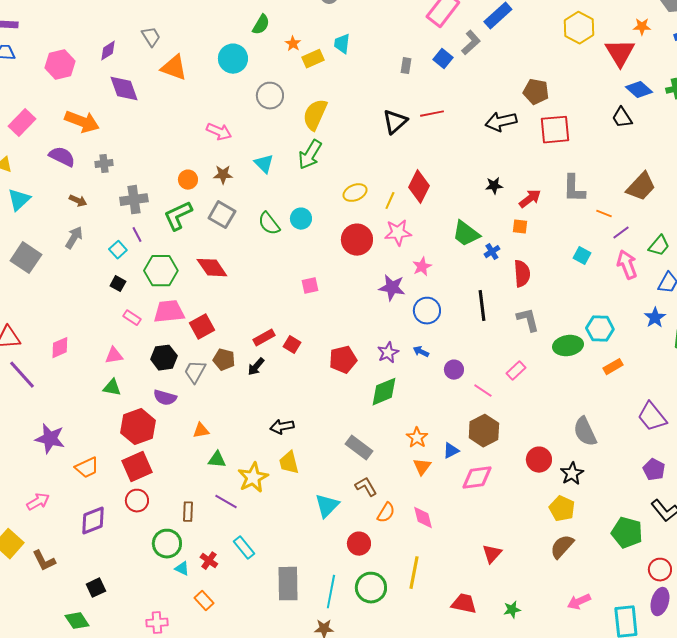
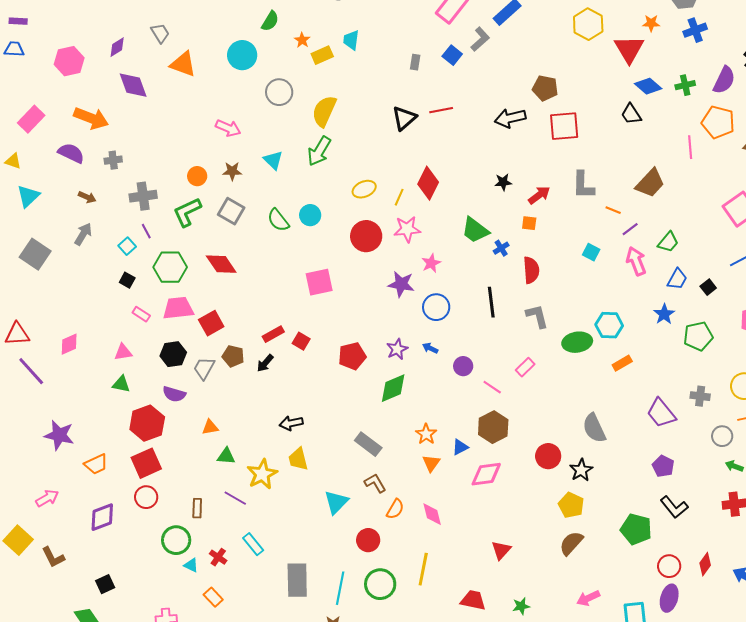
pink square: (310, 286) -> (319, 282), size x1.6

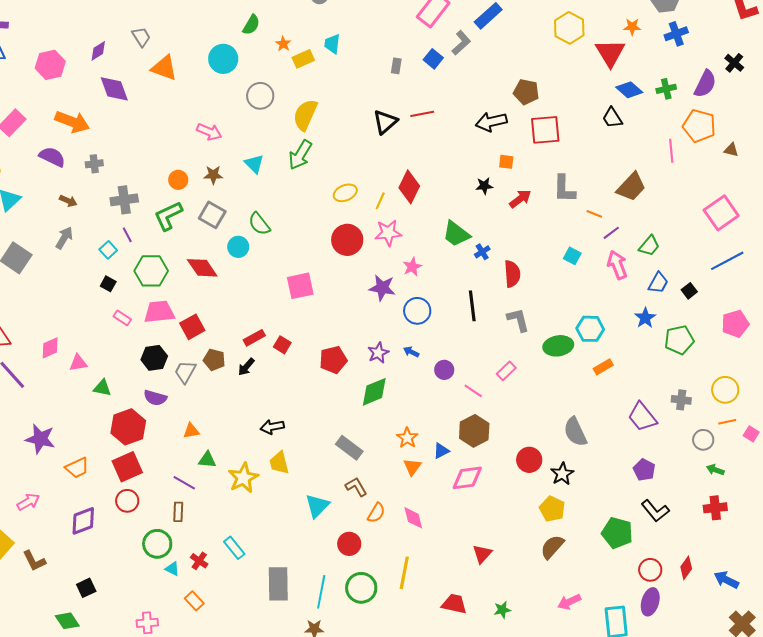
cyan circle: (310, 215) -> (238, 247), moved
orange square: (529, 223) -> (506, 162), moved
pink triangle: (123, 352) -> (78, 363), moved
purple line: (235, 498) -> (184, 483), moved

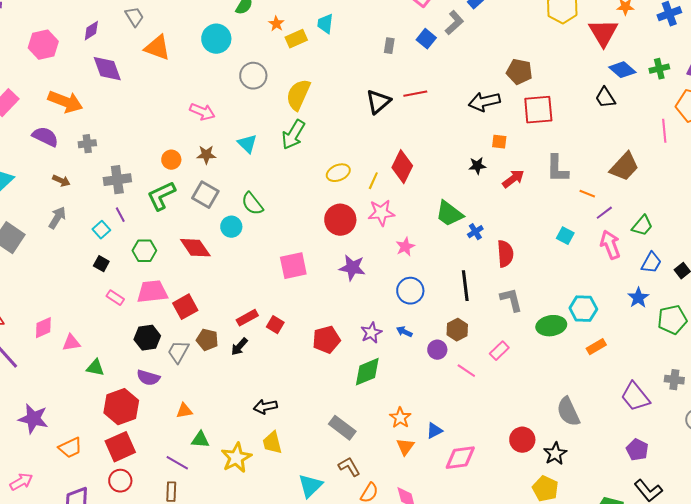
green hexagon: (151, 271) -> (144, 251), size x0.7
purple star: (382, 288) -> (352, 268), moved
brown hexagon: (474, 431) -> (457, 330), moved, size x0.7

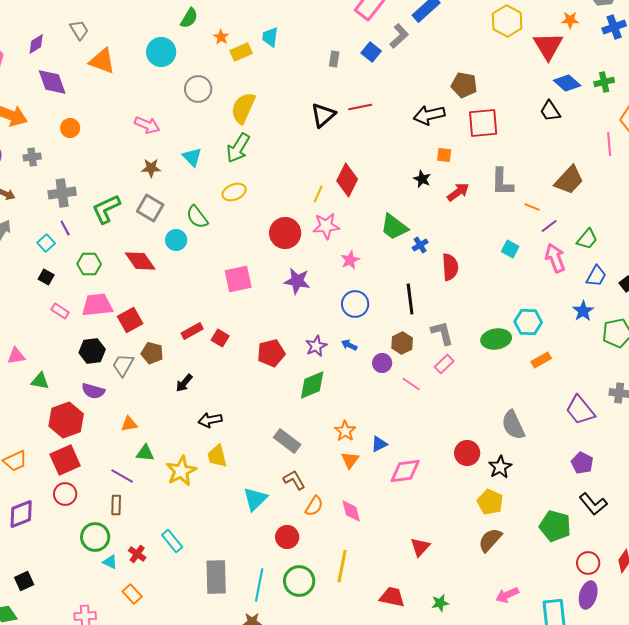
orange circle: (171, 160) -> (70, 128), moved
black star: (477, 166) -> (422, 179), turned 30
yellow ellipse: (338, 173) -> (234, 192), moved
gray L-shape: (511, 300) -> (442, 333), moved
black arrow: (239, 347) -> (184, 383), moved

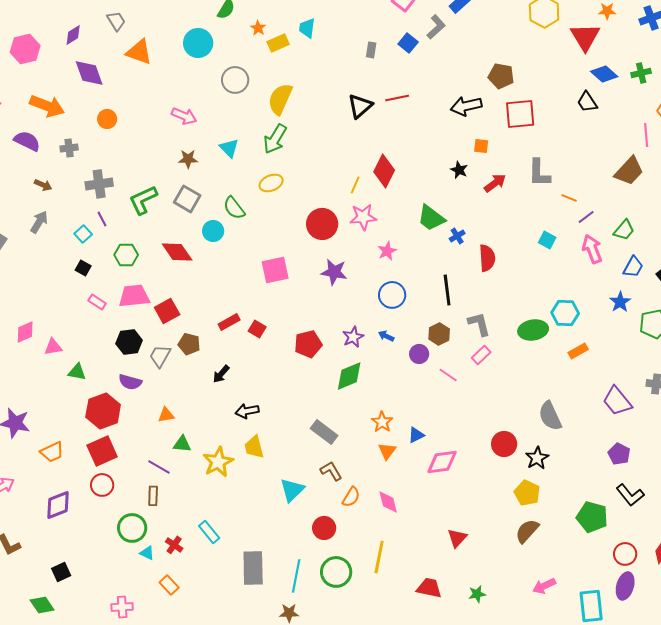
brown trapezoid: (569, 180) -> (629, 171), moved

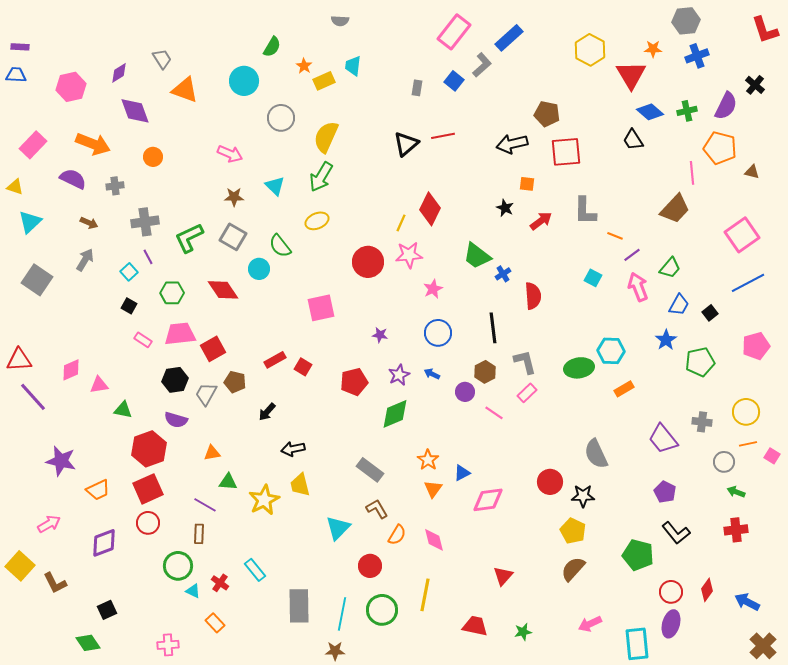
purple star: (334, 272) -> (380, 335), moved, size x0.6
black star: (537, 458) -> (583, 496), turned 30

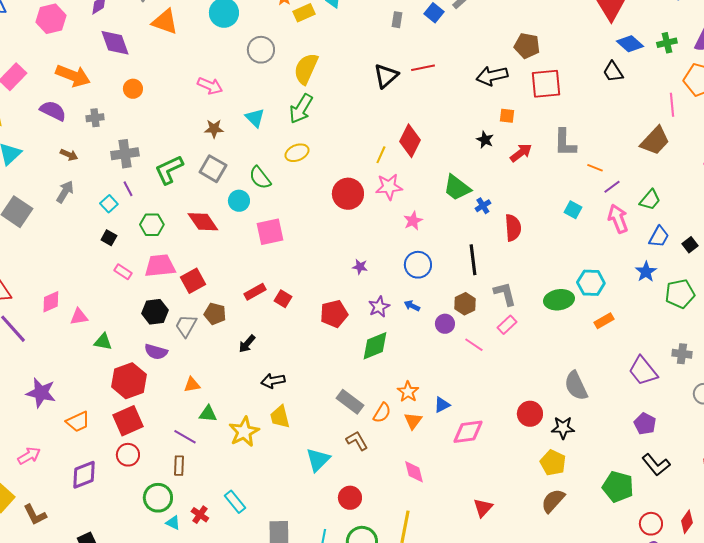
pink square: (321, 308) -> (270, 232), moved
orange semicircle: (397, 535) -> (382, 413), moved

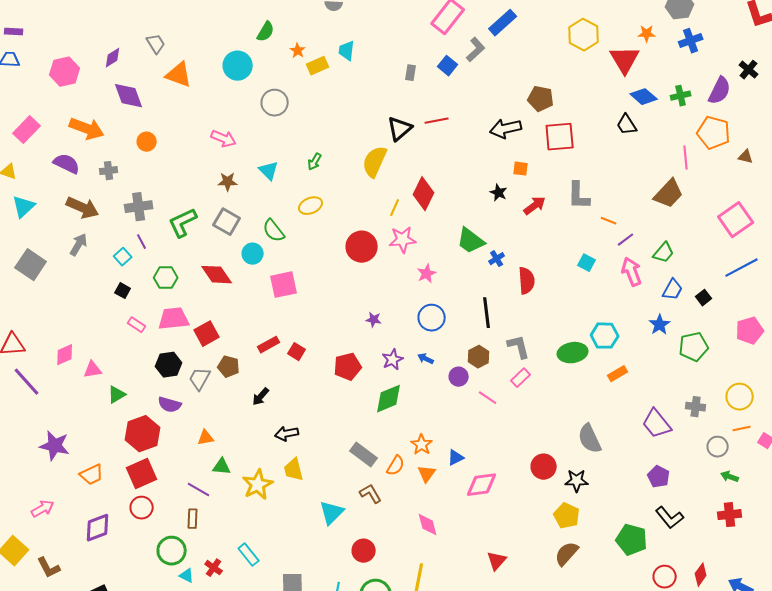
yellow semicircle: (306, 69) -> (375, 162), moved
green arrow: (301, 109) -> (315, 162), size x0.6
brown arrow: (69, 155) -> (83, 208), size x1.8
green triangle: (103, 342) -> (117, 395), turned -42

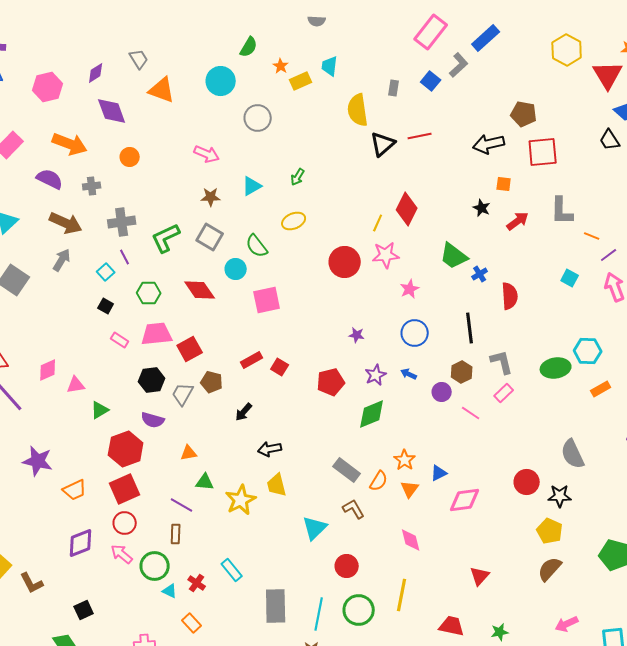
yellow semicircle: (375, 162) -> (358, 110), moved, turned -32
cyan triangle: (269, 171) -> (252, 186), turned 45
pink arrow: (43, 509) -> (122, 554), moved, turned -110

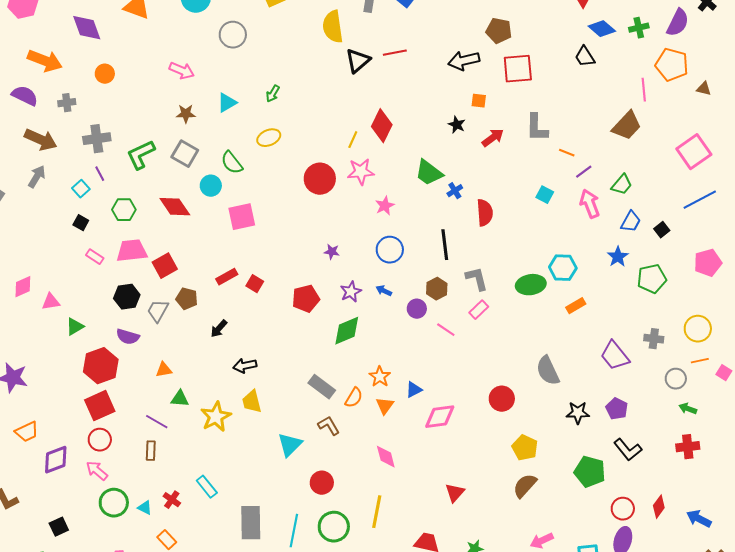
orange trapezoid: (75, 490) -> (27, 432), moved
black star: (560, 496) -> (578, 413), moved
green circle: (155, 566) -> (114, 503), moved

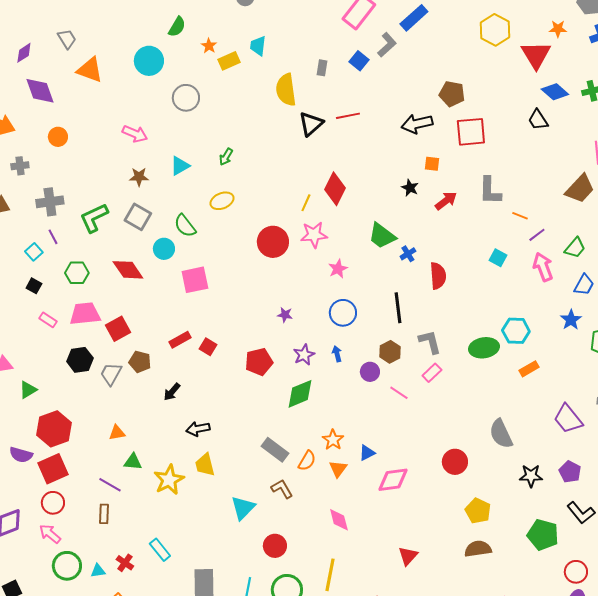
blue arrow: (384, 291) -> (337, 354), turned 49
purple semicircle: (128, 337) -> (21, 455), moved
brown semicircle: (525, 486) -> (478, 549), turned 40
cyan triangle: (145, 508) -> (98, 571), turned -35

